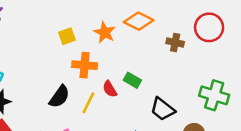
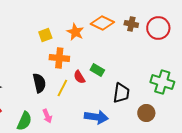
brown cross: (175, 42) -> (131, 24), moved
black semicircle: (59, 97) -> (39, 83), turned -48
black trapezoid: (163, 109) -> (121, 93), turned -120

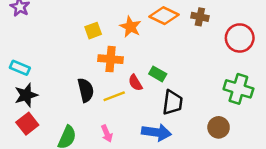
red circle: (158, 28) -> (240, 38), moved
yellow line: (62, 88) -> (114, 96), turned 42
black trapezoid: (121, 93) -> (173, 103), moved
pink arrow: (47, 116) -> (107, 134), moved

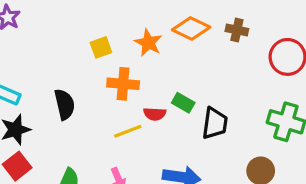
red semicircle: (135, 83) -> (155, 114), turned -56
black semicircle: (86, 90) -> (65, 104), moved
black trapezoid: (173, 103) -> (215, 123), moved

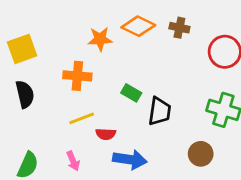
orange star: (148, 43) -> (100, 39), turned -30
yellow square: (101, 47) -> (22, 49), moved, size x1.5
red semicircle: (155, 114) -> (106, 134), moved

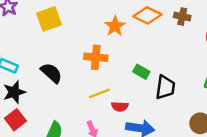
orange star: (100, 39) -> (115, 26), turned -30
yellow square: (22, 49) -> (49, 19), moved
black semicircle: (25, 94) -> (51, 73), turned -35

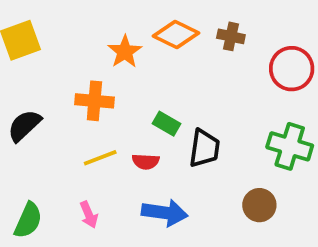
black semicircle: (51, 73) -> (24, 126), turned -85
red semicircle: (120, 107) -> (146, 162), moved

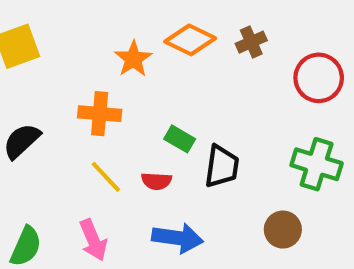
brown cross: (231, 36) -> (251, 42), turned -36
yellow line: (100, 158) -> (106, 177), turned 68
pink arrow: (89, 215) -> (93, 240), size x1.4

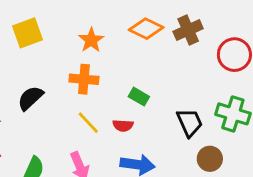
brown cross: (251, 42) -> (188, 30), size x1.4
orange star: (133, 59) -> (91, 40), moved
black trapezoid: (222, 166) -> (190, 123), moved, turned -32

